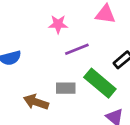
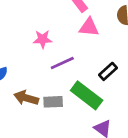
brown arrow: (36, 102) -> (26, 98), moved

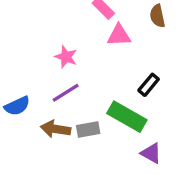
pink star: (43, 39) -> (66, 57), turned 30
purple line: (62, 63) -> (66, 93), moved

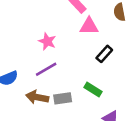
black rectangle: (149, 85) -> (104, 54), moved
green rectangle: (127, 117) -> (93, 89), size x0.6

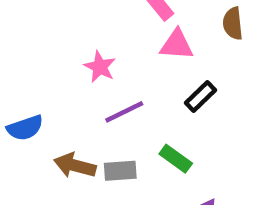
purple line: (46, 69) -> (124, 112), moved

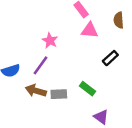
black rectangle: (200, 97) -> (110, 58), moved
purple line: (124, 112) -> (41, 65), moved, turned -30

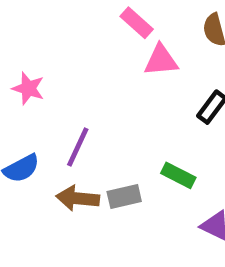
pink star: (50, 41) -> (28, 88), moved

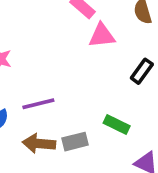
purple line: (78, 147) -> (38, 104), turned 52

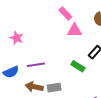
green rectangle: (117, 124) -> (78, 66), moved

